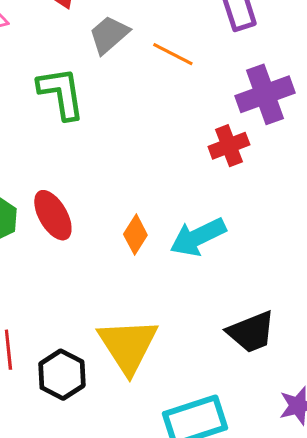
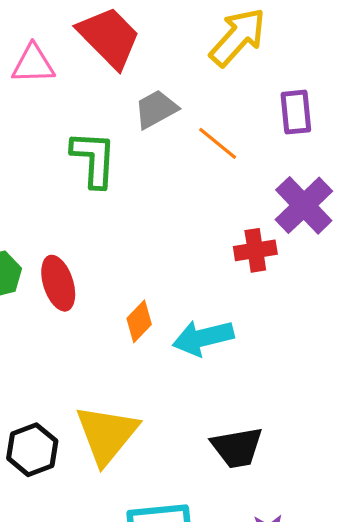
purple cross: (265, 94) -> (304, 205), turned -36

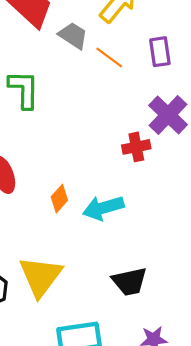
gray trapezoid: (156, 109) -> (73, 35), moved, turned 64
orange line: (218, 143) -> (109, 58), moved

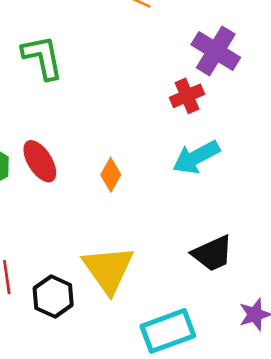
cyan arrow: (103, 208) -> (196, 157), moved

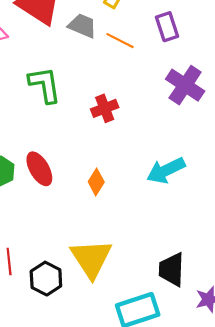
red cross: (187, 96) -> (105, 108), moved
black trapezoid: (212, 253) -> (172, 269), moved, turned 114

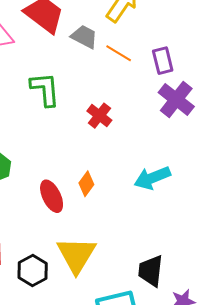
purple rectangle: (167, 27) -> (163, 61), moved
red cross: (105, 108) -> (99, 116), turned -35
red ellipse: (39, 169) -> (52, 196), moved

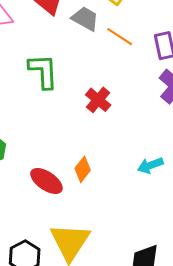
cyan arrow: (152, 178) -> (150, 165), size x0.7
red ellipse: (52, 196) -> (46, 181), turned -32

